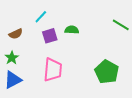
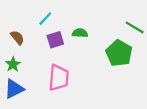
brown semicircle: (16, 34) -> (17, 38), turned -104
green pentagon: (107, 72) -> (119, 53), moved

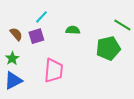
purple square: (55, 40) -> (36, 36), moved
green pentagon: (119, 53) -> (108, 48), turned 30

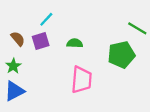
green semicircle: (73, 30) -> (75, 43), moved
pink trapezoid: (54, 71) -> (82, 80), moved

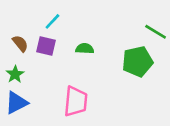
purple square: (41, 41) -> (46, 46), turned 30
pink trapezoid: (82, 80) -> (76, 101), moved

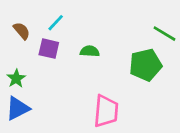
brown semicircle: (20, 43) -> (22, 31), moved
pink trapezoid: (76, 101) -> (106, 111), moved

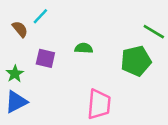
cyan line: (56, 23) -> (40, 16), moved
purple square: (49, 49) -> (45, 58), moved

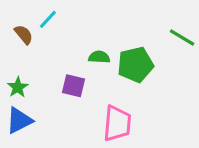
purple square: (45, 58) -> (73, 86), moved
green pentagon: (136, 61) -> (135, 65), moved

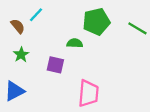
green pentagon: (135, 65) -> (96, 22), moved
green star: (18, 87) -> (21, 55), moved

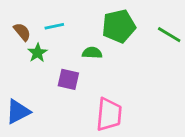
cyan line: (36, 15) -> (54, 26), moved, turned 35
green star: (21, 55) -> (38, 53), moved

